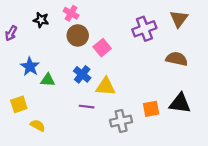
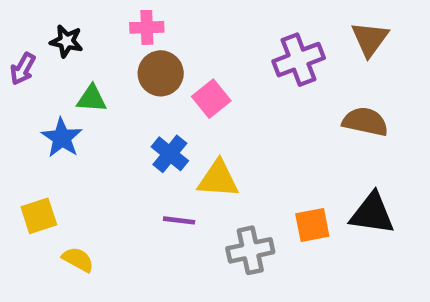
pink cross: (71, 13) -> (147, 27), turned -32
black star: (41, 20) -> (66, 41), moved
green triangle: (48, 80) -> (92, 99), moved

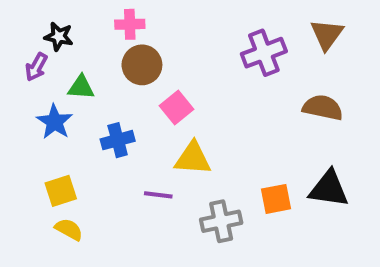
purple arrow: (23, 69) -> (36, 67), moved
pink square: (211, 99) -> (176, 108), moved
blue cross: (170, 154) -> (118, 140), moved, turned 36
yellow square: (39, 216) -> (61, 191), moved

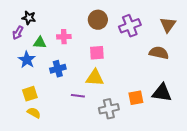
pink cross: (130, 24) -> (64, 37), moved
brown triangle: (327, 34) -> (168, 25), moved
brown circle: (142, 65) -> (98, 20), moved
pink square: (176, 108) -> (97, 53), moved, turned 35

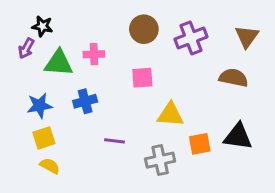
green triangle: (40, 43) -> (59, 63), size x1.5
blue star: (27, 60) -> (40, 106), moved, turned 30
yellow triangle: (95, 78) -> (170, 114), moved

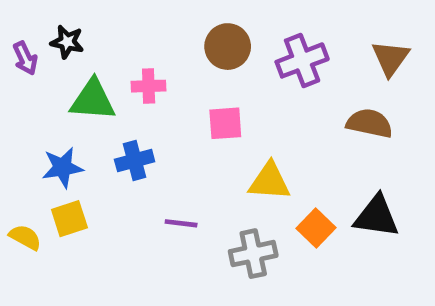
purple arrow: (26, 48) -> (25, 58), moved, turned -54
orange square: (200, 144) -> (316, 228), turned -35
yellow semicircle: (50, 166) -> (25, 237), moved

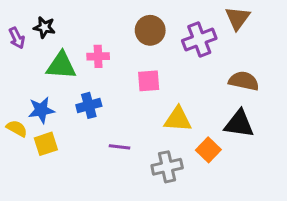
brown triangle: (390, 58) -> (238, 18), moved
black triangle: (376, 216) -> (239, 124), moved
yellow semicircle: (25, 237) -> (17, 128), moved

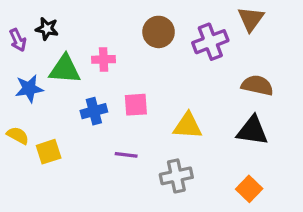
pink square: (149, 81) -> (136, 105), moved
blue star: (41, 110) -> (29, 89), moved
orange square: (208, 150) -> (249, 189), moved

